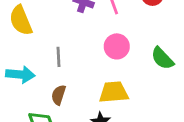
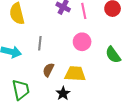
brown semicircle: (59, 95) -> (48, 70), moved

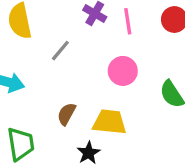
gray line: (40, 43) -> (60, 51), moved, turned 32

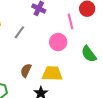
pink line: (128, 21) -> (70, 21), moved

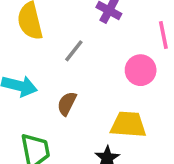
brown semicircle: (26, 70) -> (67, 103), moved

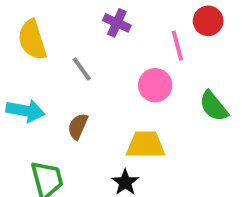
gray line: (74, 51) -> (82, 69), turned -70

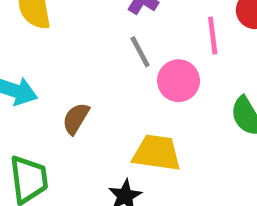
gray line: (82, 69) -> (140, 52), moved

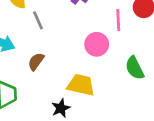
gray line: (140, 52) -> (38, 20), moved

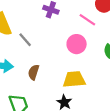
pink line: (118, 20) -> (87, 20), turned -36

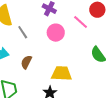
pink circle: (77, 44) -> (56, 33), moved

